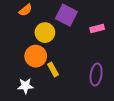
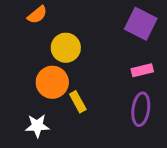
purple square: (66, 15) -> (141, 24), moved
pink rectangle: (97, 28) -> (142, 70), moved

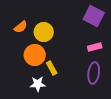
orange semicircle: (37, 15) -> (21, 27), moved
white star: (37, 126) -> (38, 84), moved

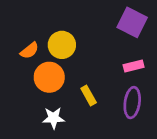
orange semicircle: (21, 27) -> (30, 51), moved
yellow rectangle: (52, 68) -> (89, 96), moved

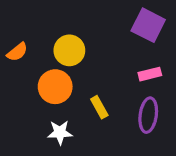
orange semicircle: (30, 51) -> (17, 52), moved

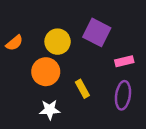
purple square: (148, 25) -> (97, 32), moved

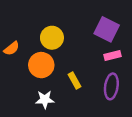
purple square: (97, 32) -> (107, 29), moved
orange semicircle: (14, 43) -> (12, 48), moved

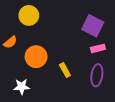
yellow circle: (52, 38) -> (29, 15), moved
white star: (45, 99) -> (22, 87), moved

